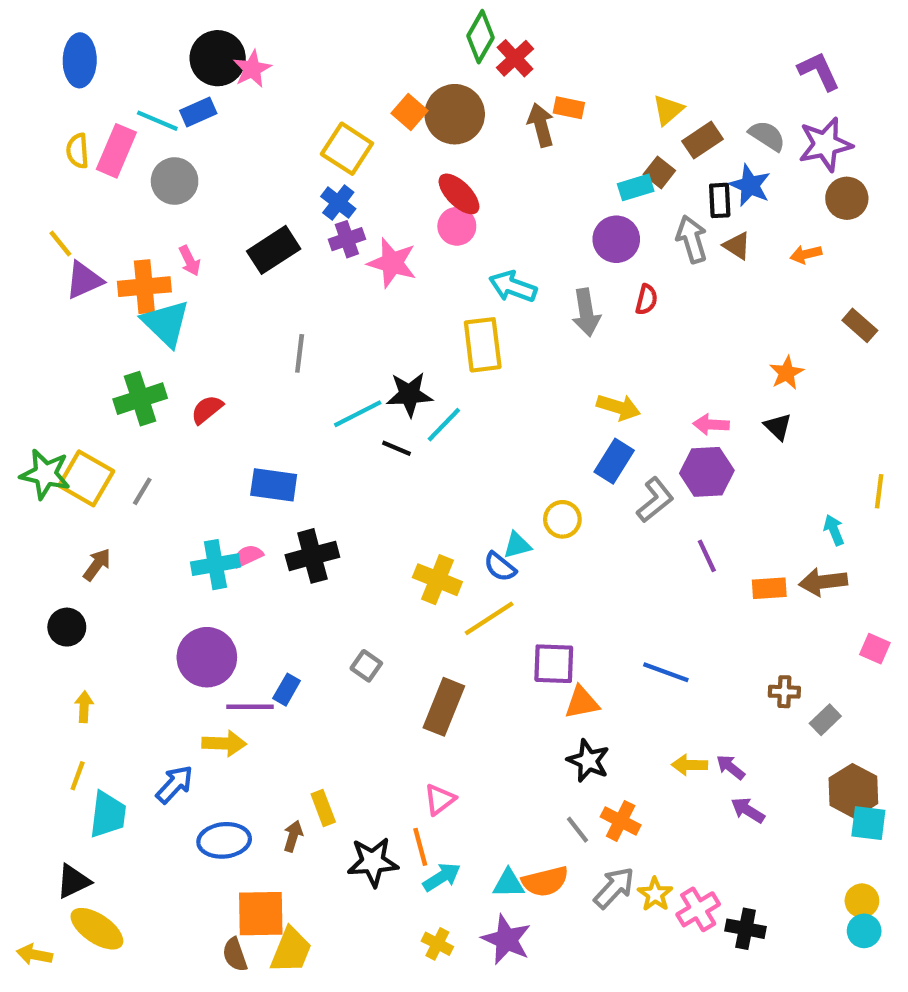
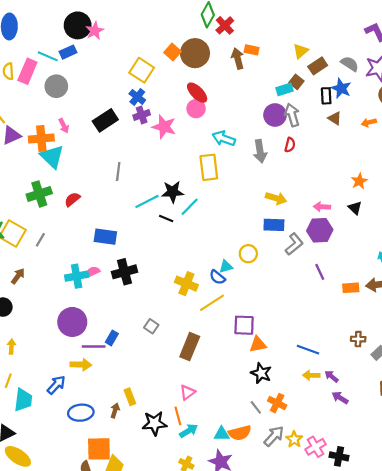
gray arrow: (692, 239) -> (292, 115), moved
blue rectangle: (614, 461) -> (274, 225), turned 60
blue line: (666, 672) -> (308, 350), moved

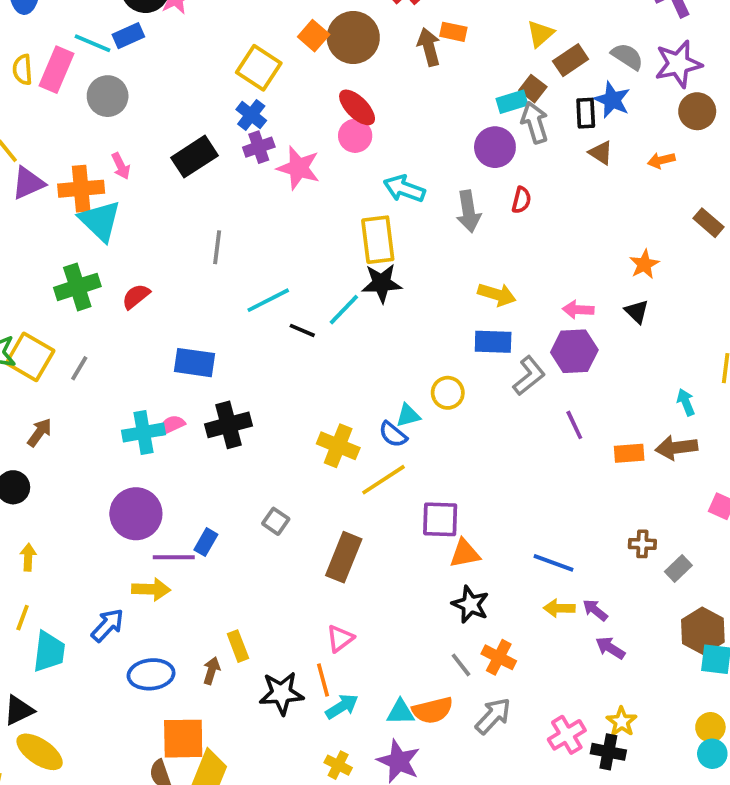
gray arrow: (292, 115) -> (535, 123), moved
black star: (173, 192) -> (382, 283), moved
yellow star: (294, 439) -> (622, 722), moved

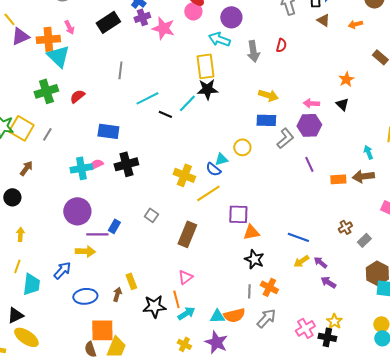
purple circle: (495, 147) -> (231, 17), moved
brown cross: (642, 544) -> (345, 227), turned -32
yellow arrow: (559, 608) -> (301, 261), turned -35
gray line: (461, 665) -> (249, 291), turned 40

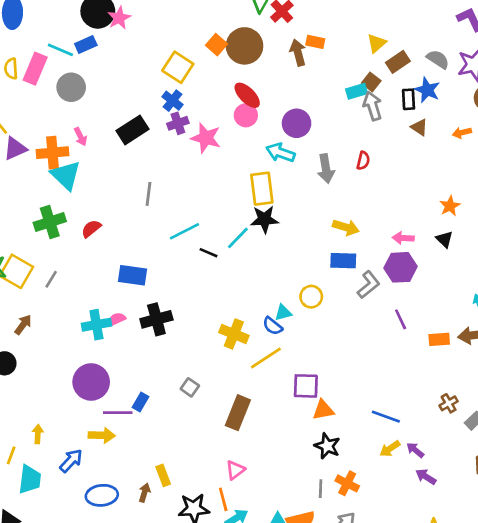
yellow arrow: (20, 234) -> (38, 434), moved

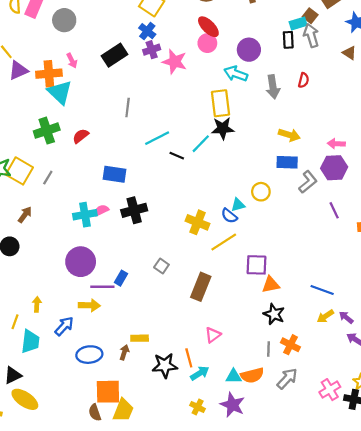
black rectangle: (409, 99) -> (288, 40), moved
pink triangle: (235, 470) -> (213, 335), moved
yellow rectangle: (163, 475) -> (140, 338), turned -70

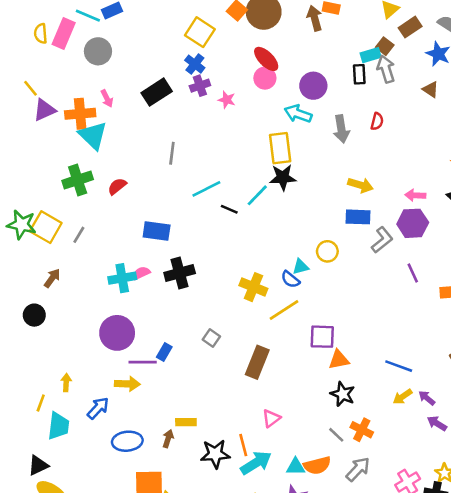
pink star: (175, 62) -> (227, 100), size x0.6
gray line: (269, 349) -> (336, 435), turned -48
cyan arrow: (200, 373) -> (256, 463), size x1.4

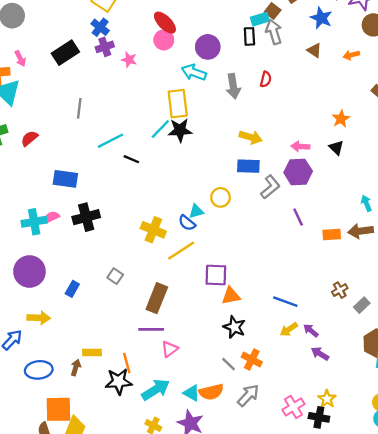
cyan line: (257, 195) -> (160, 129), moved
purple line: (143, 362) -> (151, 329), moved
orange line: (243, 445) -> (127, 363), moved
cyan triangle: (295, 467) -> (192, 393), turned 30

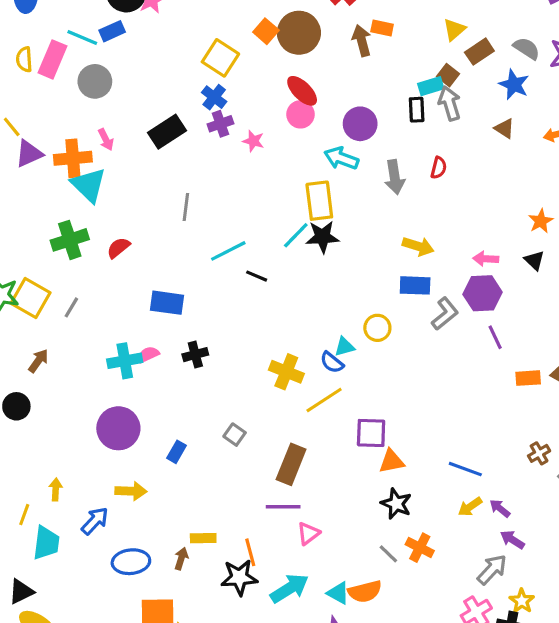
black cross: (86, 217) -> (195, 355), size x0.7
purple line: (298, 217) -> (495, 337), moved
gray arrow: (248, 395) -> (492, 570), moved

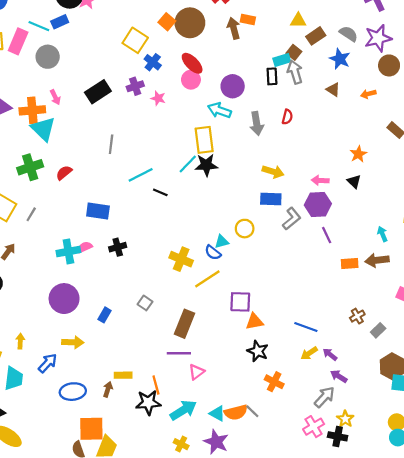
yellow triangle: (454, 30) -> (298, 21), turned 42
blue cross: (214, 97) -> (153, 62), moved
gray line: (388, 554) -> (252, 411), moved

